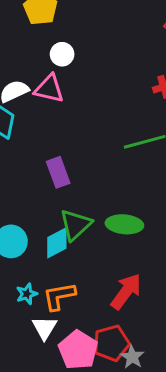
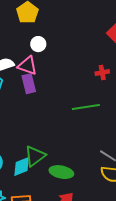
purple rectangle: (58, 172) -> (29, 84), moved
green ellipse: (124, 224) -> (61, 172), moved

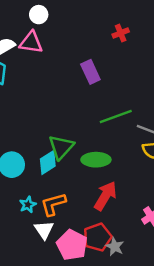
purple rectangle: (29, 84) -> (90, 72), moved
green line: (86, 107) -> (116, 116), moved

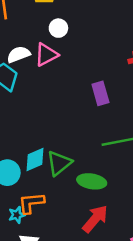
pink triangle: (31, 43) -> (46, 55), turned -45
cyan diamond: (48, 163) -> (35, 159), moved
orange L-shape: (53, 204) -> (31, 203), moved

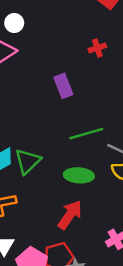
green ellipse: (92, 181) -> (79, 175), moved

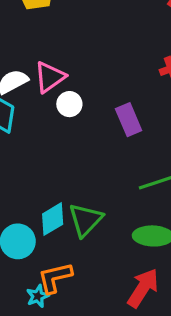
white circle: (14, 23) -> (69, 104), moved

